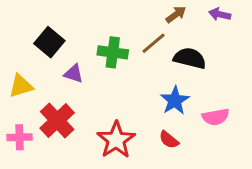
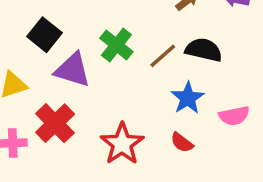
brown line: (153, 43) -> (163, 56), moved
green cross: (113, 52) -> (116, 45), turned 32
purple triangle: (74, 74) -> (73, 70), size x1.6

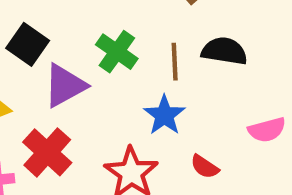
brown line: (163, 56) -> (175, 62), turned -48
purple triangle: (73, 70) -> (65, 86), turned -42
blue star: (188, 98) -> (164, 115), moved

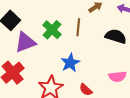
black semicircle: (224, 51) -> (116, 36), moved
brown line: (175, 62) -> (78, 27), moved

